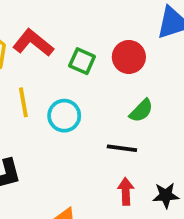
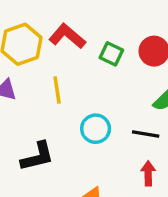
cyan circle: (64, 116) -> (96, 129), moved

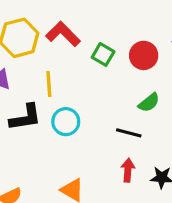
cyan circle: (96, 129) -> (66, 122), moved
black L-shape: (37, 156) -> (25, 117), moved

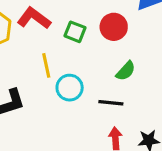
yellow line: (49, 84) -> (46, 65), moved
cyan circle: (66, 122) -> (70, 88), moved

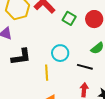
yellow line: (46, 65) -> (47, 73), moved

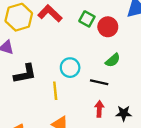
green square: (69, 18) -> (87, 19), moved

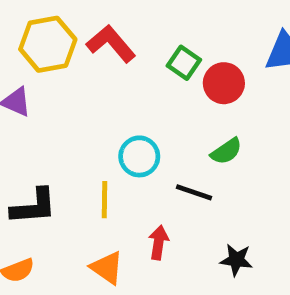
black L-shape: (25, 74) -> (34, 207), moved
red arrow: (99, 109) -> (159, 243), moved

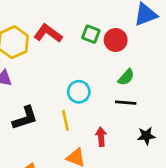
black line: (194, 192) -> (126, 103), moved
black L-shape: (34, 207) -> (25, 118), moved

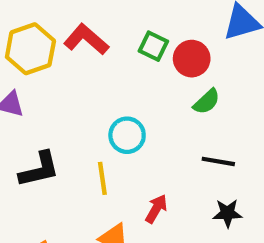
green semicircle: (126, 77) -> (207, 102), moved
black line: (126, 103) -> (218, 161), moved
red arrow: (101, 137) -> (156, 209), turned 30

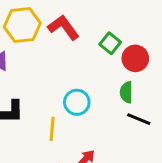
green semicircle: (207, 102) -> (126, 92), moved, turned 120
black line: (218, 161) -> (139, 119), moved

